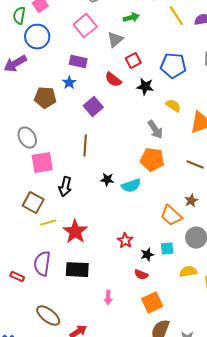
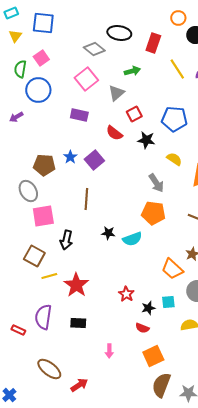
purple arrow: (15, 64) -> (16, 117), size x0.6
blue star: (69, 83) -> (70, 157), moved
brown pentagon: (45, 98) -> (44, 165), moved
black rectangle: (77, 270) -> (78, 323), size x0.7

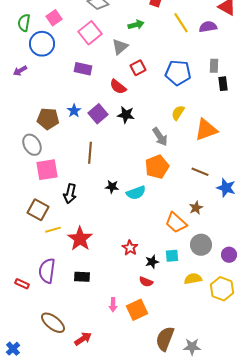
pink square: (41, 58) -> (54, 18), moved
black star: (146, 140) -> (126, 115), moved
yellow semicircle: (174, 159) -> (178, 113), turned -91
orange pentagon: (153, 213) -> (157, 167), turned -30
orange square: (153, 356) -> (137, 310), moved

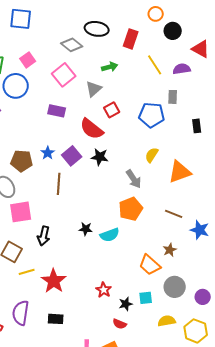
gray rectangle: (214, 66) -> (173, 97), moved
red semicircle: (118, 87) -> (92, 129), size x1.4
brown line: (90, 153) -> (59, 184), moved

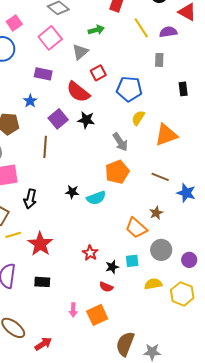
blue pentagon: (152, 115) -> (129, 89), moved
blue star: (48, 153) -> (30, 101), moved

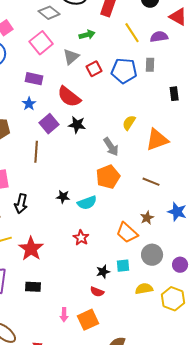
red square: (98, 73) -> (94, 69), moved
blue pentagon: (129, 89) -> (124, 71), moved
blue star: (30, 101) -> (29, 104), moved
blue star: (186, 193) -> (177, 212), moved
red star: (90, 253) -> (81, 238), moved

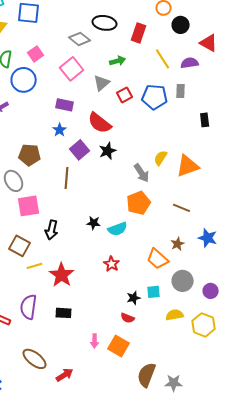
yellow semicircle: (129, 123) -> (161, 158), moved
black star: (77, 125) -> (108, 151), turned -30
orange square: (88, 320) -> (119, 346), turned -35

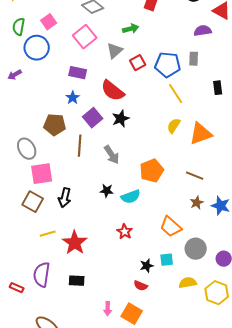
yellow line: (163, 59) -> (176, 94), moved
brown pentagon: (30, 155) -> (55, 125), moved
gray arrow: (142, 173) -> (112, 155), moved
brown star: (178, 244) -> (197, 203), moved
brown square: (20, 246) -> (33, 202), moved

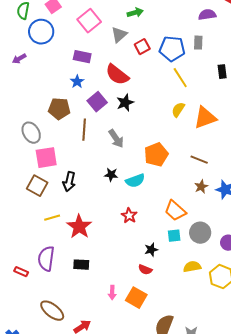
cyan square: (167, 260) -> (174, 236), moved

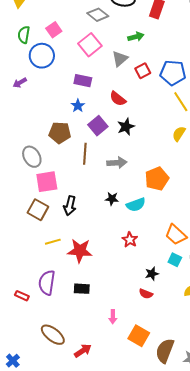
red semicircle: (117, 75) -> (118, 99), size x0.7
gray arrow: (116, 139) -> (117, 163), turned -60
red star: (79, 227) -> (80, 251), turned -30
cyan square: (174, 236) -> (175, 260), turned 32
orange square: (136, 298) -> (139, 336), moved

